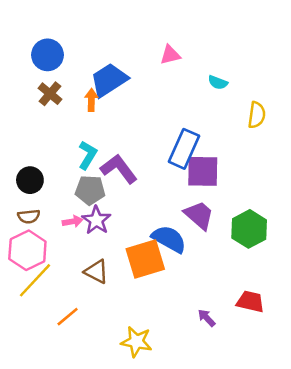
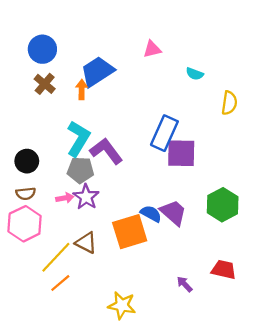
cyan L-shape: (88, 155) -> (78, 139), size x1.4
purple trapezoid: (199, 215) -> (173, 213), moved
blue semicircle: (169, 239) -> (151, 214), size x0.7
yellow line: (35, 280) -> (56, 257), moved

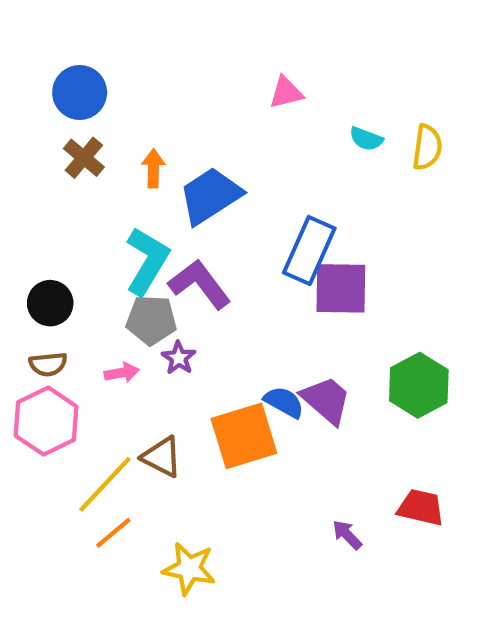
blue trapezoid: (97, 72) -> (210, 196), moved
yellow semicircle: (229, 103) -> (427, 147), moved
purple star: (86, 197) -> (179, 358), moved, size x0.7
yellow star: (122, 305) -> (189, 569), moved

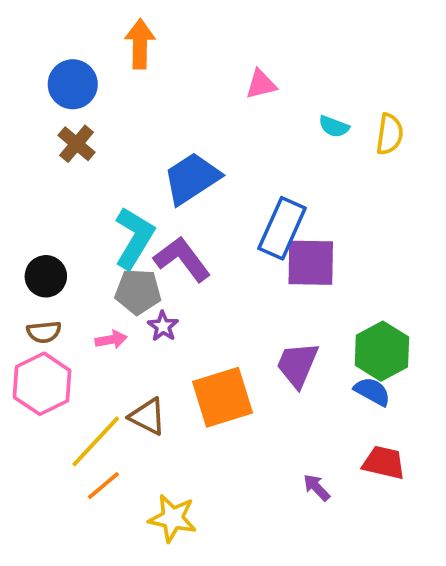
orange arrow: (153, 168) -> (140, 44), moved, size x1.4
purple trapezoid: (326, 400) -> (297, 365), turned -108
blue semicircle: (284, 402) -> (372, 391), moved

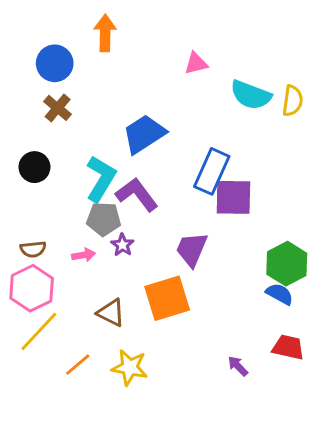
cyan semicircle: (334, 127) -> (251, 95), size x1.8
black circle: (46, 276) -> (34, 167), moved
purple trapezoid: (297, 365) -> (192, 249), moved
yellow line: (96, 441) -> (39, 331), moved
yellow star: (173, 518) -> (130, 367), moved

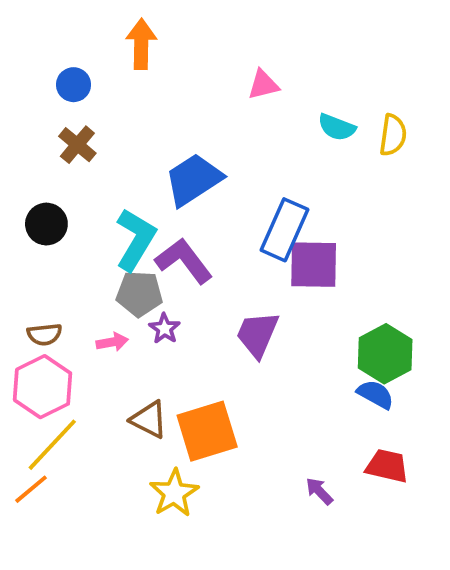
blue circle: (55, 63) -> (74, 85), size x0.7
cyan semicircle: (251, 95) -> (337, 127), size x0.7
orange square: (167, 298) -> (207, 431), moved
orange line: (78, 365) -> (31, 489), moved
yellow star: (130, 367) -> (174, 493), turned 30

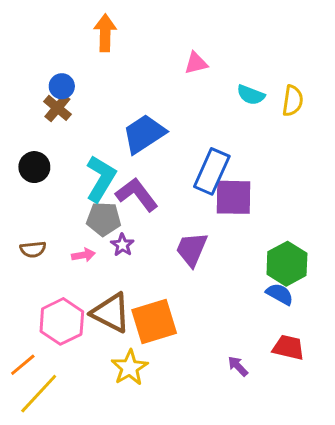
blue circle: (74, 85) -> (62, 86), moved
pink hexagon: (43, 387) -> (62, 321), moved
brown triangle: (149, 420) -> (111, 313), size x1.4
yellow line: (52, 445) -> (39, 394), moved

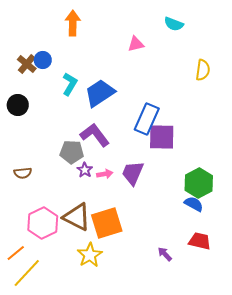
cyan semicircle: (251, 95) -> (174, 24), moved
brown cross: (57, 108) -> (27, 64), moved
black circle: (34, 167) -> (18, 105), moved
cyan L-shape: (101, 179) -> (70, 84), moved, size x0.7
pink arrow: (83, 255) -> (105, 174), moved

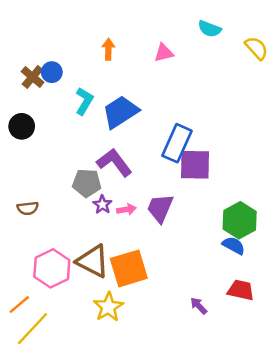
orange arrow: (73, 23) -> (108, 49), moved, size x0.7
yellow semicircle: (203, 70) -> (256, 48), moved, turned -50

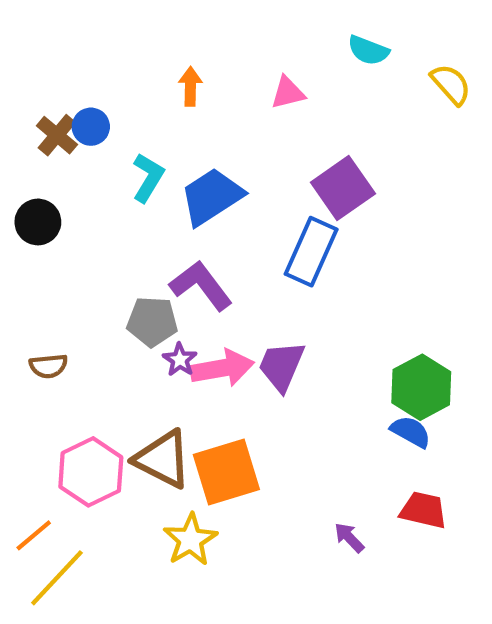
purple square: (195, 165) -> (343, 188), moved, turned -36
pink arrow: (126, 209) -> (222, 368), size x1.8

